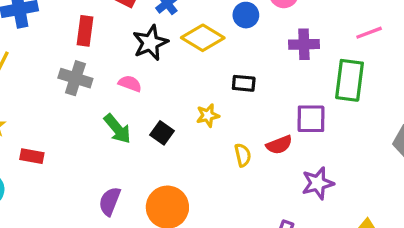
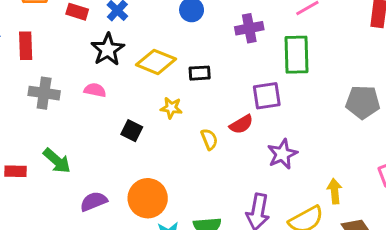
red rectangle: (85, 31) -> (26, 46), moved
yellow diamond: (203, 38) -> (156, 62), moved
yellow star: (208, 115) -> (171, 108), turned 30
green arrow: (117, 129) -> (57, 161), moved
purple semicircle: (110, 201) -> (94, 201), turned 56

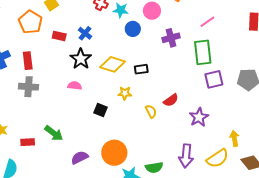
gray cross: (44, 93) -> (29, 87), moved
purple square: (267, 96) -> (214, 79), moved

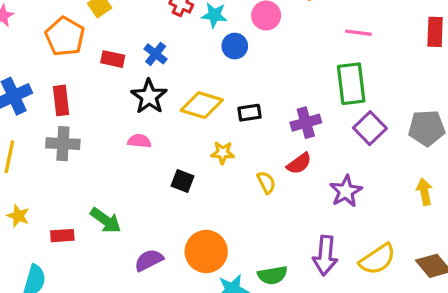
pink line: (207, 22) -> (358, 33), turned 42
purple cross: (171, 38) -> (306, 123), moved
purple square: (214, 79) -> (370, 128), turned -30
yellow arrow: (234, 138) -> (424, 192), moved

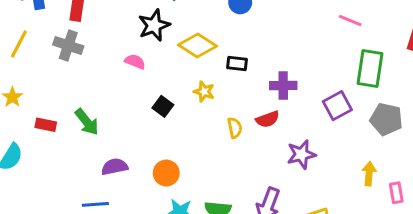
green rectangle: (351, 84) -> (370, 69), moved
orange circle: (206, 252) -> (166, 173), size x0.7

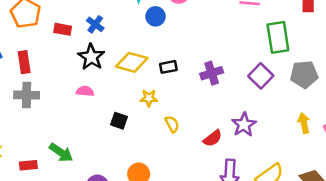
red semicircle: (268, 119) -> (213, 138), moved
yellow semicircle: (235, 128) -> (172, 124), moved

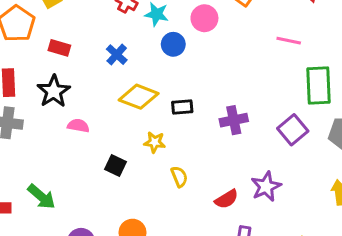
blue cross: (95, 24) -> (117, 55), moved
black star: (91, 57) -> (54, 91), moved

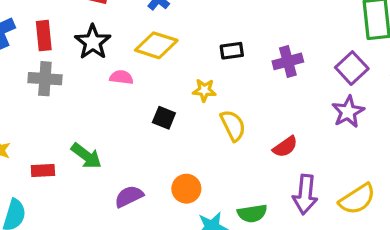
yellow diamond: (139, 97) -> (156, 45), moved
yellow semicircle: (179, 177) -> (233, 126), size x1.4
purple star: (266, 186) -> (348, 112), moved

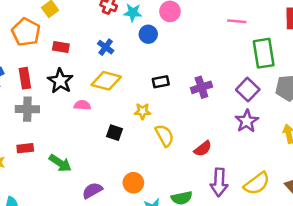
red rectangle: (43, 170) -> (25, 148), moved

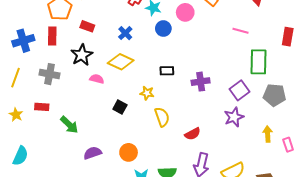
red rectangle: (25, 78) -> (52, 36), moved

